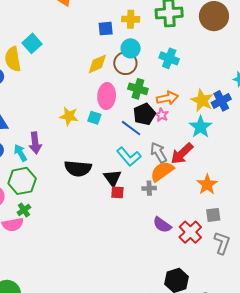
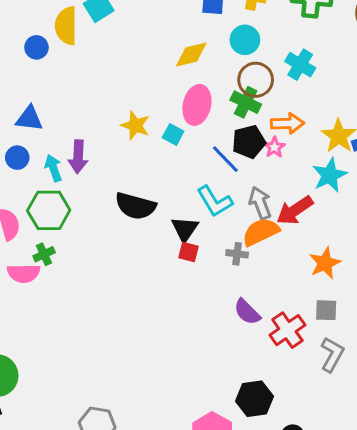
brown circle: (125, 63) -> (256, 80), moved

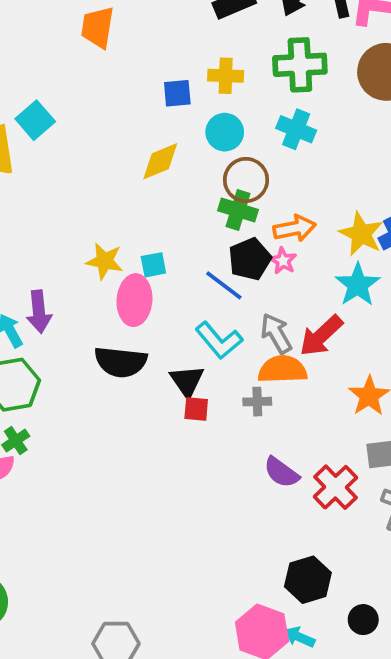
cyan cross: (300, 65) -> (296, 129), moved
pink ellipse: (197, 105) -> (134, 300), moved
cyan square: (173, 134) -> (153, 265), turned -30
orange semicircle: (261, 232) -> (283, 369), turned 33

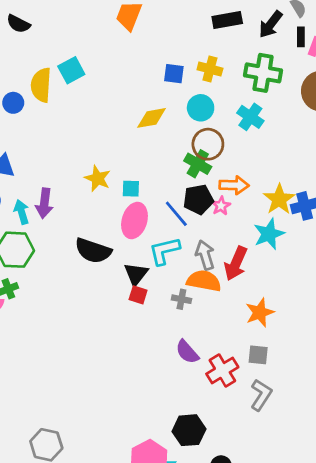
pink ellipse: (134, 300) -> (134, 220), moved
red arrow: (321, 336) -> (236, 264), turned -36
cyan L-shape: (219, 340) -> (164, 251), turned 104

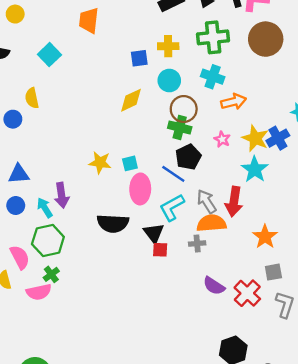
cyan square: (71, 70) -> (49, 55), moved
yellow semicircle: (41, 85) -> (32, 98), size x0.7
orange arrow: (234, 185) -> (234, 102), moved
pink star: (221, 206) -> (222, 139), moved

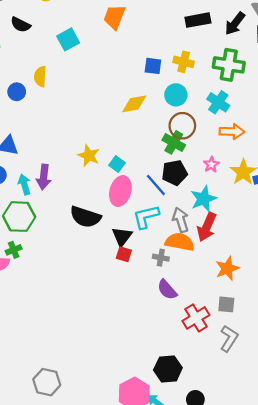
cyan square: (130, 163) -> (117, 164), turned 35
cyan star: (255, 169) -> (204, 199), moved
purple semicircle: (214, 286) -> (167, 290), moved

